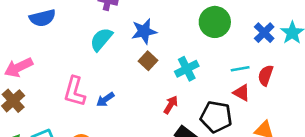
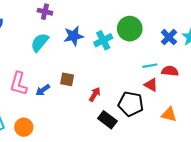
brown square: (148, 61) -> (67, 79), moved, turned -32
cyan cross: (187, 69) -> (103, 40), moved
red semicircle: (266, 75) -> (170, 71), turned 77

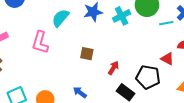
cyan line: (150, 66) -> (166, 23), moved
pink L-shape: (18, 84) -> (40, 42), moved
blue arrow: (43, 90) -> (80, 92), moved, turned 72

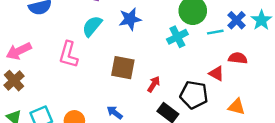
cyan cross: (122, 16) -> (177, 37), moved
brown square: (87, 54) -> (123, 68), size x1.5

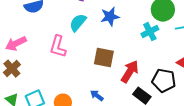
red arrow: (154, 84) -> (130, 72), size x1.6

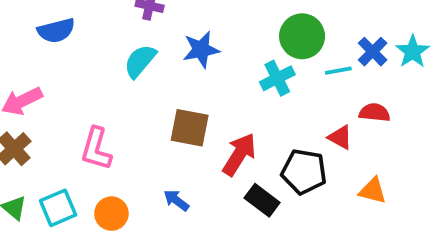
pink L-shape: (58, 47) -> (96, 149), moved

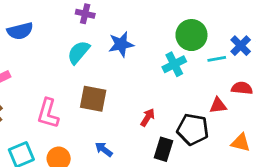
brown square: (190, 128) -> (93, 99), moved
red triangle: (340, 137) -> (218, 105), turned -36
red arrow: (239, 154) -> (148, 117), size x0.6
black rectangle: (262, 200) -> (164, 149), turned 70

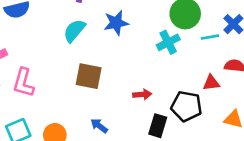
pink L-shape: (48, 113) -> (24, 83), moved
red arrow: (148, 117) -> (142, 94), turned 54

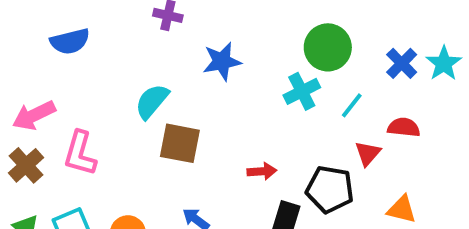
cyan semicircle: (74, 31) -> (152, 101), moved
cyan line: (210, 37) -> (352, 105), moved, turned -42
red triangle: (211, 83) -> (368, 153), turned -42

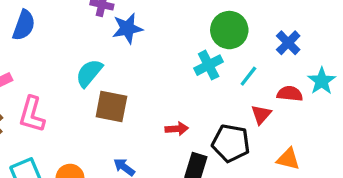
blue semicircle: (70, 41) -> (24, 25), turned -56
blue star: (222, 61) -> (127, 28), moved
cyan star: (444, 63) -> (322, 81), moved

